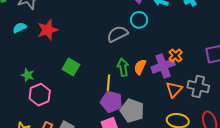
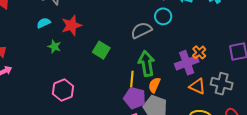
green square: (71, 67) -> (101, 50), moved
green arrow: (123, 67) -> (147, 64), size x1.4
orange semicircle: (140, 67) -> (154, 85), moved
green star: (28, 75) -> (54, 47), moved
orange triangle: (174, 89) -> (197, 86), turned -48

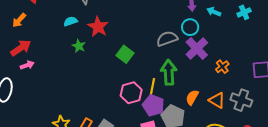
red star: (71, 25) -> (98, 27), turned -30
purple cross: (187, 63) -> (197, 48), moved, turned -30
orange semicircle: (154, 85) -> (192, 97), moved
pink hexagon: (63, 90) -> (131, 93), moved

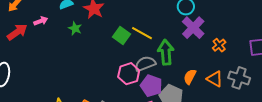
gray semicircle: (167, 39) -> (145, 64), moved
pink arrow: (27, 65) -> (41, 21), moved
yellow line: (152, 89) -> (142, 33), moved, turned -70

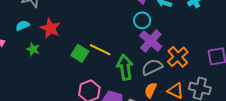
orange cross: (219, 45) -> (178, 57), size x1.5
gray semicircle: (145, 64) -> (152, 67), moved

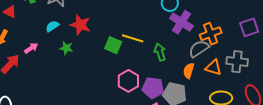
orange cross: (178, 57) -> (211, 34), turned 30
green arrow: (125, 67) -> (160, 52), size x0.7
gray semicircle: (152, 67) -> (199, 49), moved

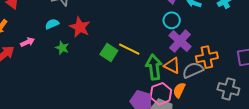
green arrow: (160, 52) -> (154, 67), size x1.4
orange triangle: (213, 68) -> (172, 65), moved
pink hexagon: (128, 81) -> (161, 94), moved

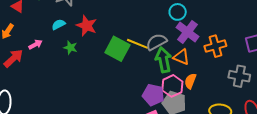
green square: (109, 53) -> (117, 49), size x1.4
gray semicircle: (193, 70) -> (156, 42), moved

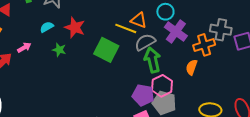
yellow line: (137, 44) -> (126, 28), moved
orange triangle: (181, 57) -> (139, 20), moved
gray cross: (239, 76) -> (221, 30), moved
orange semicircle: (190, 81) -> (192, 67), moved

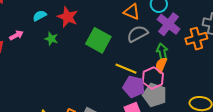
yellow line: (126, 28) -> (126, 69), moved
green arrow: (152, 60) -> (162, 52), moved, size x0.7
orange semicircle: (192, 67) -> (161, 65), moved

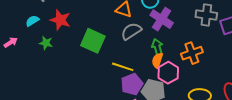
orange cross: (196, 39) -> (192, 53), moved
pink hexagon: (153, 78) -> (168, 73), moved
purple pentagon: (134, 87) -> (132, 84), turned -30

